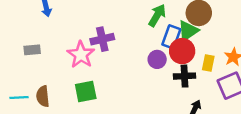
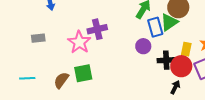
blue rectangle: (171, 37) -> (155, 27), turned -36
red circle: (182, 51) -> (181, 66), moved
brown semicircle: (43, 96) -> (61, 80), moved, turned 42

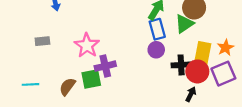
blue rectangle: (155, 27) -> (157, 29), moved
purple cross: (97, 29) -> (105, 66), moved
yellow rectangle: (186, 49) -> (203, 53), size x1.5

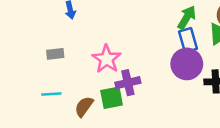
purple circle: (156, 50) -> (187, 64), size x1.6
cyan line: (31, 84) -> (51, 94), moved

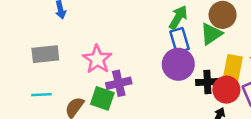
gray rectangle: (55, 54) -> (45, 54), size x1.5
green square: (112, 98) -> (102, 98), turned 30

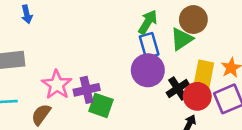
pink star: (97, 59) -> (57, 85), moved
black cross: (207, 82) -> (178, 89), turned -30
green square: (102, 98) -> (101, 105), moved

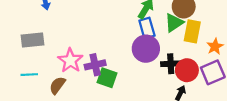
yellow rectangle: (204, 74) -> (192, 31), moved
black cross: (178, 89) -> (171, 64), turned 30

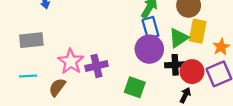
green triangle: (174, 23) -> (178, 38), moved
green square: (107, 78) -> (135, 87), moved

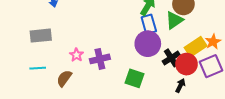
yellow rectangle: (198, 31) -> (196, 47), moved, turned 45
green triangle: (178, 38) -> (174, 20), moved
pink star: (71, 61) -> (76, 55), size x0.6
black cross: (175, 65) -> (171, 58), turned -30

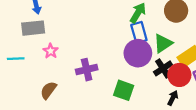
green triangle: (174, 20) -> (163, 43), moved
gray rectangle: (41, 36) -> (33, 28), moved
pink star: (76, 55) -> (51, 51), moved
cyan line: (38, 68) -> (16, 59), moved

